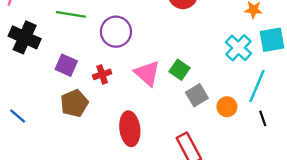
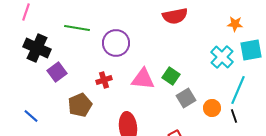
purple square: (66, 65) -> (57, 72), moved, turned 30
pink triangle: (147, 73) -> (143, 79), turned -35
black line: (263, 118) -> (234, 116), moved

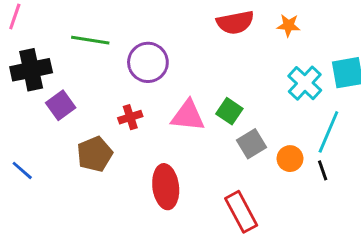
orange star: (235, 24) -> (289, 25), moved
black cross: (37, 48) -> (31, 70), turned -36

